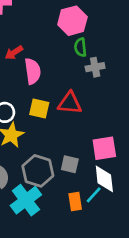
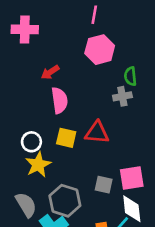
green semicircle: (80, 47) -> (130, 76), moved
red arrow: (14, 53) -> (50, 72), moved
gray square: (70, 164) -> (104, 185), moved

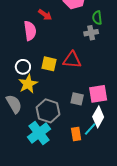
red arrow: (50, 72) -> (45, 15), moved, turned -112
pink semicircle: (60, 100) -> (30, 31), moved
gray semicircle: (26, 205) -> (14, 104), moved
white diamond: (132, 209) -> (98, 117), turned 35

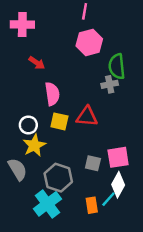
red arrow: (45, 15) -> (37, 63), moved
green semicircle: (97, 18) -> (117, 66), size x1.5
pink semicircle: (30, 31) -> (52, 94), moved

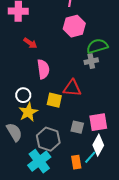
green semicircle: (117, 66) -> (97, 46), turned 80
yellow square: (59, 121) -> (54, 100), moved

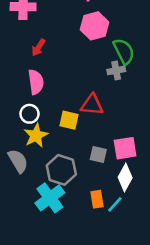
red arrow: (30, 43) -> (38, 48), turned 88
green semicircle: (97, 46) -> (124, 51), turned 80
pink semicircle: (43, 69) -> (36, 82), moved
cyan line: (90, 157) -> (115, 204), moved

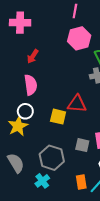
yellow star: (36, 135) -> (18, 126), moved
gray semicircle: (18, 161) -> (16, 163), moved
cyan cross: (50, 198) -> (42, 181), size x0.6

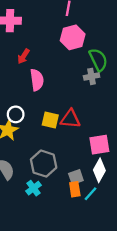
pink semicircle: (31, 85) -> (37, 80), moved
red triangle: (77, 104) -> (70, 119), moved
gray square: (82, 145) -> (76, 177), moved, turned -32

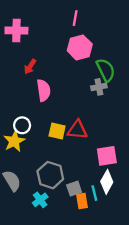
gray square: (76, 177) -> (74, 189), moved
cyan line: (90, 194) -> (94, 193), moved, turned -56

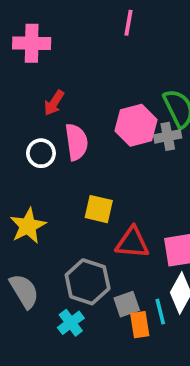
pink hexagon: (80, 47) -> (136, 125), moved
white circle: (22, 125) -> (41, 153), moved
red triangle: (77, 130) -> (132, 243), moved

